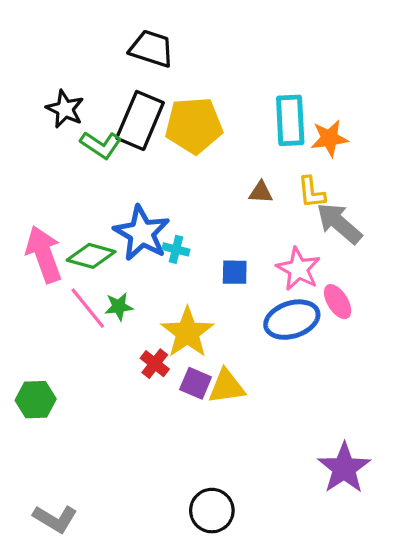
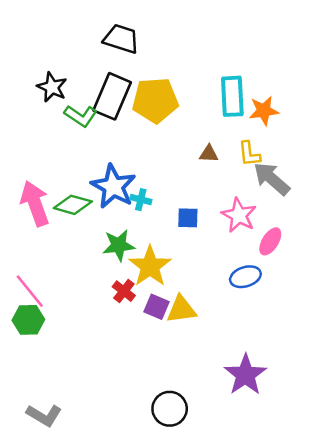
pink ellipse: (338, 302) -> (270, 241), turned 64
green star: (119, 307) -> (119, 245), moved, size x1.4
pink line: (88, 308) -> (30, 291), moved
blue ellipse: (292, 320) -> (245, 277), moved, size x0.7
purple star: (344, 468) -> (245, 375), moved

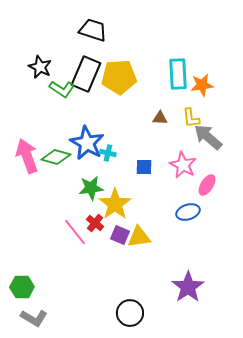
pink line: (30, 291) -> (75, 232), moved
green hexagon: (28, 320) -> (22, 287), moved

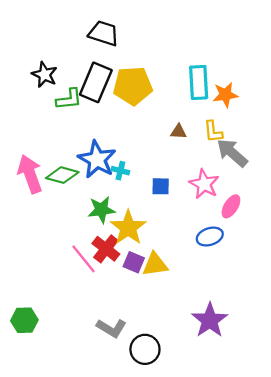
green L-shape: (62, 89) -> (69, 99), turned -40
red cross: (95, 223) -> (106, 249), size x1.4
gray L-shape: (34, 318) -> (111, 328), moved

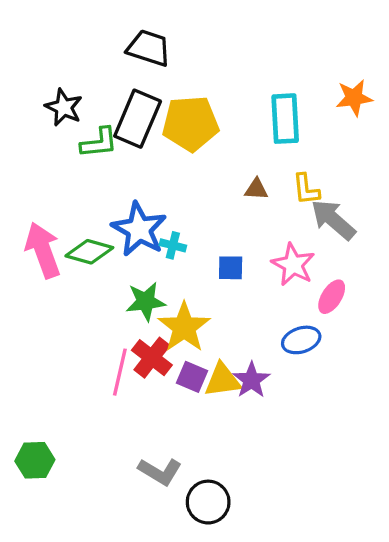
orange star: (225, 95) -> (354, 98), moved
pink line: (84, 259) -> (120, 372), turned 52
purple star: (210, 320) -> (251, 380), moved, size x0.7

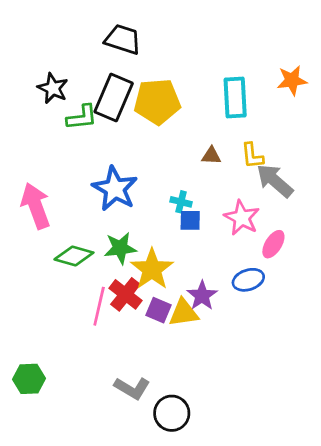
cyan cross: (173, 245) -> (181, 202), moved
green diamond: (89, 252) -> (74, 256), moved
purple star: (251, 380) -> (202, 296), moved

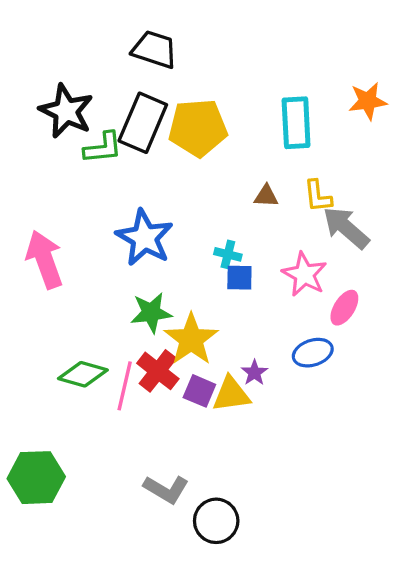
black star: (53, 88) -> (66, 111), size x1.4
green diamond: (74, 256) -> (83, 374), moved
purple star: (202, 296) -> (254, 373), size x0.7
green hexagon: (29, 379) -> (36, 478), size x1.4

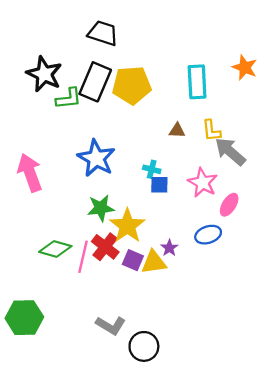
orange star: (368, 101) -> (245, 67), turned 30

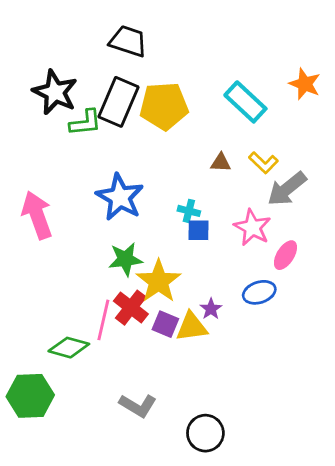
cyan rectangle: (197, 82) -> (245, 102), turned -44
yellow L-shape: (211, 131) -> (263, 163), turned -40
gray arrow: (230, 152) -> (287, 189), turned -80
green diamond: (55, 249) -> (69, 348), moved
black circle: (144, 346) -> (205, 433), moved

